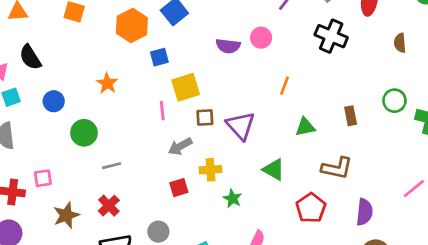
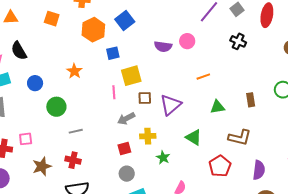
black cross: (331, 36) -> (238, 41), size x0.7
orange line: (285, 86) -> (203, 77), turned 48
purple triangle: (241, 126) -> (171, 105), turned 30
red cross: (109, 206) -> (73, 160), turned -35
gray circle: (158, 232) -> (127, 174), moved

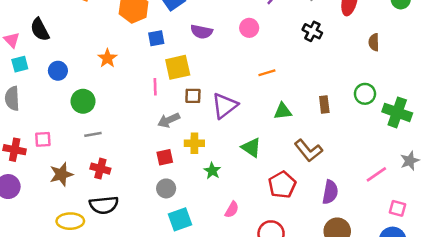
purple semicircle: (163, 46) -> (202, 32), moved
gray line: (76, 131) -> (93, 134), moved
brown L-shape: (240, 138) -> (308, 151), turned 35

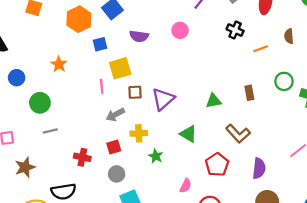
orange line: (267, 73) -> (261, 49), moved
red cross: (100, 169) -> (82, 157), moved
pink semicircle: (232, 210) -> (185, 186), moved

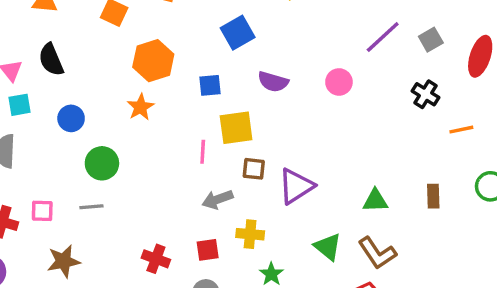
orange hexagon: (79, 19) -> (153, 61), moved
gray line: (50, 131) -> (91, 207), moved
brown L-shape: (238, 134) -> (377, 253), moved

